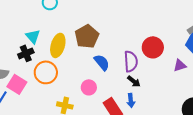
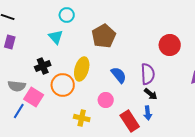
cyan triangle: (33, 36) -> (56, 37), moved
brown pentagon: (87, 36) -> (104, 36), moved
yellow ellipse: (58, 45) -> (82, 69), moved
red circle: (153, 47) -> (170, 45), moved

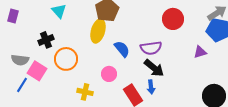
yellow ellipse: (82, 69) -> (98, 31), moved
purple semicircle: (148, 74) -> (151, 48), turned 85
black arrow: (151, 94) -> (154, 68), size x1.5

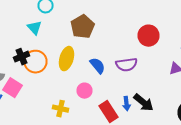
yellow ellipse: (98, 31) -> (66, 59), moved
orange circle: (66, 59) -> (36, 62), moved
black arrow: (154, 68) -> (144, 103), moved

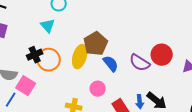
brown pentagon: (82, 27) -> (96, 44), moved
red circle: (148, 36) -> (162, 55), moved
purple semicircle: (126, 65) -> (140, 63), turned 40

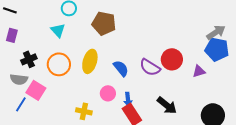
brown pentagon: (96, 44) -> (104, 23), moved, turned -30
black cross: (35, 55) -> (29, 59), moved
blue arrow: (140, 102) -> (128, 99), moved

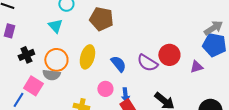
gray semicircle: (19, 79) -> (51, 75), moved

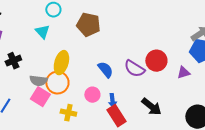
yellow ellipse: (87, 57) -> (61, 63), moved
orange circle: (56, 60) -> (57, 83), moved
pink square: (33, 86) -> (40, 97), moved

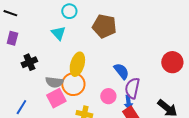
purple semicircle: (134, 69) -> (132, 88), moved, turned 70
pink square: (40, 97) -> (56, 98), turned 30

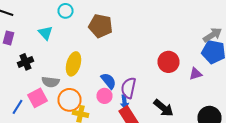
cyan triangle: (58, 33) -> (46, 33), moved
blue semicircle: (121, 71) -> (108, 81), moved
orange circle: (73, 84) -> (70, 100), moved
pink square: (56, 98) -> (38, 98), moved

